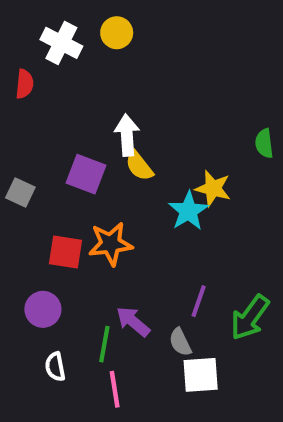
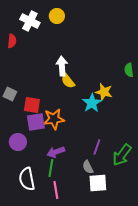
purple square: (86, 174) -> (36, 122), moved, turned -30
red square: (65, 252) -> (32, 105), moved
purple circle: (43, 309) -> (18, 142), moved
purple arrow: (133, 322) -> (56, 152), moved, turned -60
white semicircle: (55, 367) -> (27, 179), size x1.6

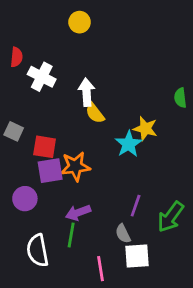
white cross: (30, 21) -> (42, 77), moved
pink line: (56, 190) -> (101, 269), moved

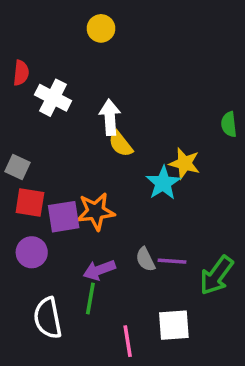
red square: (45, 147) -> (30, 203), moved
purple line: (136, 206) -> (172, 261), turned 75
gray semicircle: (123, 234) -> (145, 259), moved

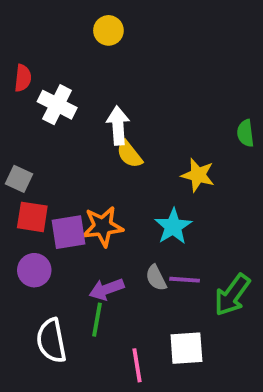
cyan star: (163, 183) -> (173, 226), moved

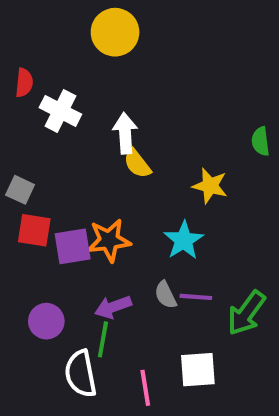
yellow circle: (108, 30) -> (115, 32), size x1.5
purple circle: (34, 270) -> (46, 321), moved
white semicircle: (51, 341) -> (81, 374), moved

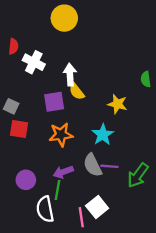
purple square: (73, 246) -> (54, 102), moved
gray semicircle: (166, 295) -> (93, 165), size x1.5
white square: (198, 370) -> (97, 207), moved, turned -35

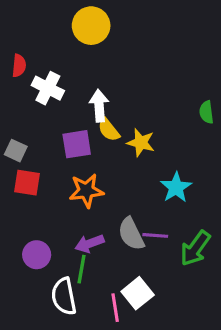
yellow star: (117, 104) -> (141, 143), moved
cyan star: (103, 135) -> (176, 187), moved

